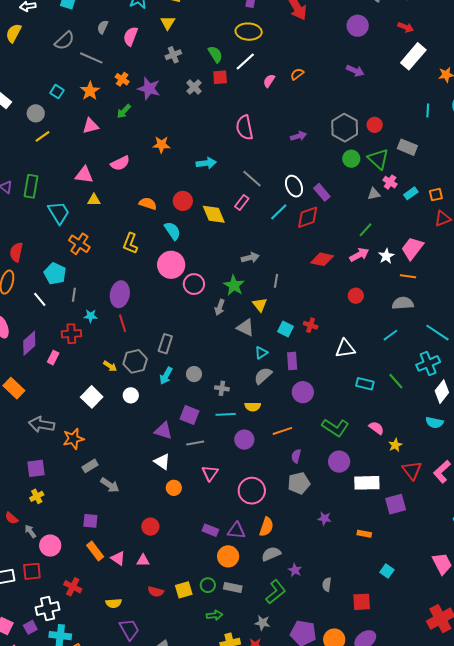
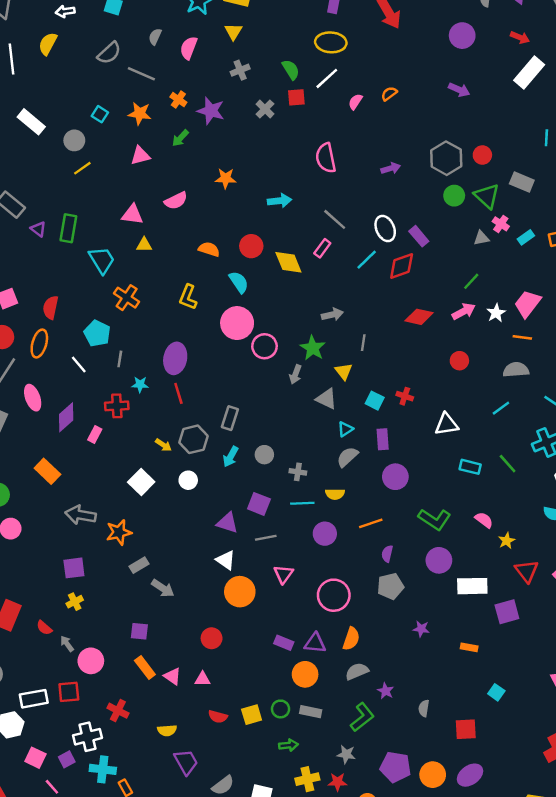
orange star: (90, 91) -> (140, 114), turned -30
orange circle: (174, 488) -> (240, 592), size x1.6

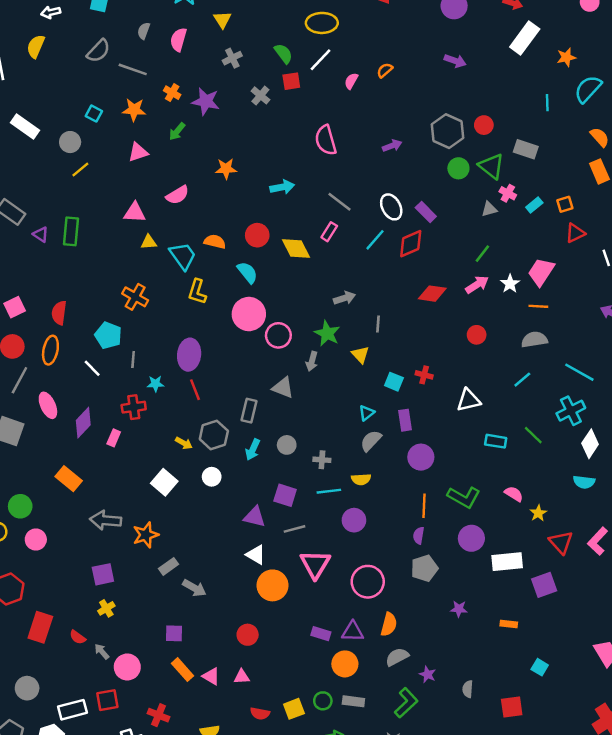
cyan trapezoid: (102, 260) -> (183, 256), moved
gray triangle: (326, 399) -> (283, 388), moved
orange line: (371, 523) -> (424, 506), moved, turned -65
pink triangle: (283, 574) -> (315, 564), size x1.5

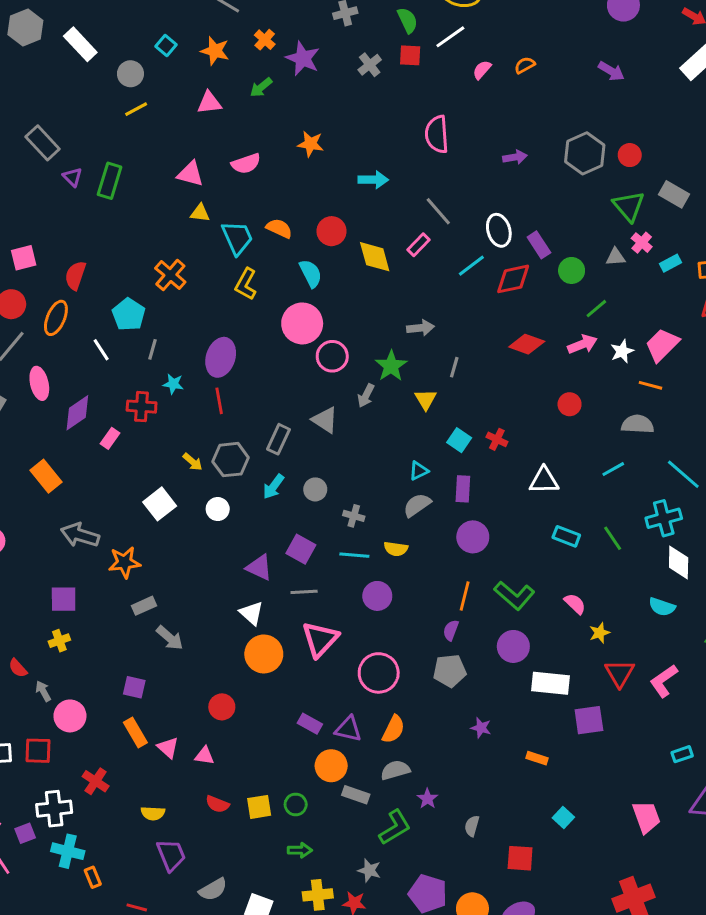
green circle: (458, 168) -> (572, 270), moved
white diamond: (590, 444) -> (679, 562), turned -44
gray rectangle: (353, 701) -> (356, 795), moved

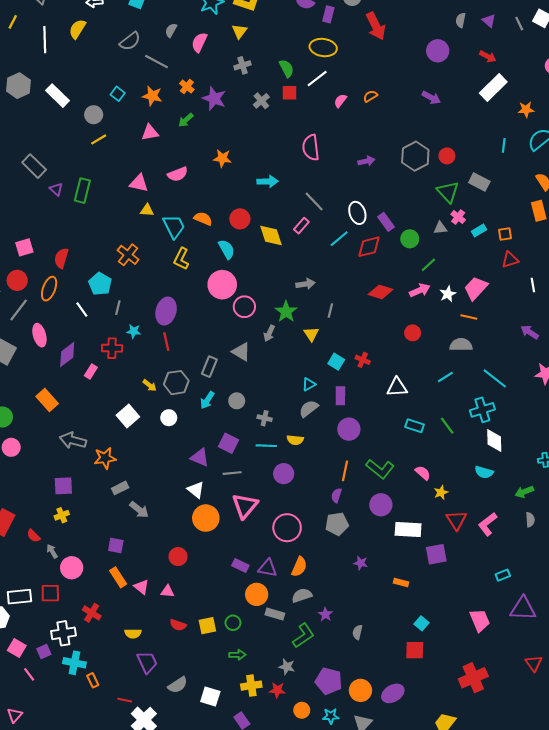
red square: (520, 858) -> (415, 650), moved

